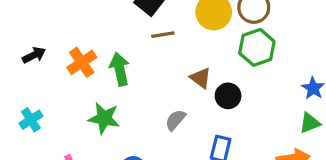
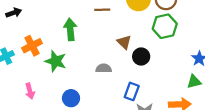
orange cross: (82, 62) -> (32, 46), moved
gray semicircle: (175, 120) -> (104, 68), turned 42

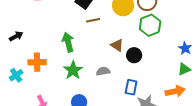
orange cross: (32, 46) -> (37, 62), turned 36
green star: (56, 61) -> (73, 70), moved, turned 30

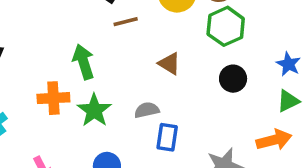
black circle: (134, 55) -> (233, 79), moved
orange cross: (37, 62) -> (53, 98), moved
blue rectangle: (131, 87) -> (167, 137), moved

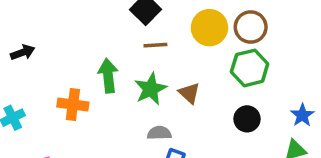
green star: (94, 110) -> (151, 89), moved

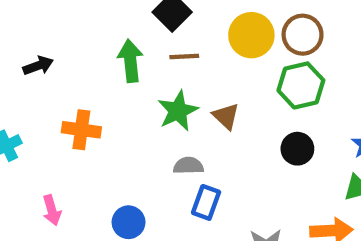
black arrow: (23, 52) -> (38, 66), moved
green arrow: (108, 76) -> (130, 61), moved

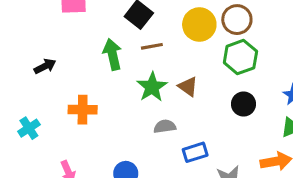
blue rectangle: (206, 202) -> (195, 152), moved, turned 60

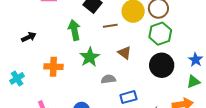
brown line: (152, 46) -> (110, 26), moved
green star: (152, 87) -> (90, 57), moved
black circle: (244, 104) -> (162, 65), size x1.5

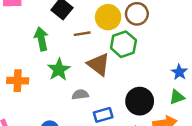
green hexagon: (160, 34) -> (123, 44), moved
brown triangle: (125, 53) -> (98, 64), size x1.5
black circle: (162, 65) -> (140, 101), moved

